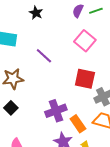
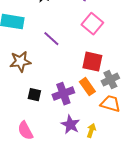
black square: (11, 108) -> (34, 95), moved, turned -32
orange rectangle: (78, 124) -> (87, 87), moved

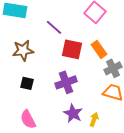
red square: (92, 62) -> (72, 49), moved
orange rectangle: (87, 87) -> (99, 49), moved
black square: (34, 95) -> (27, 83), moved

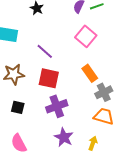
red square: (72, 49) -> (49, 78), moved
yellow arrow: (94, 119) -> (93, 143), moved

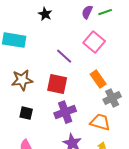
purple line: (45, 51) -> (64, 56), moved
orange trapezoid: (104, 116) -> (100, 122), moved

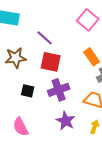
purple line: (64, 56) -> (45, 38), moved
black square: (26, 113) -> (28, 91), moved

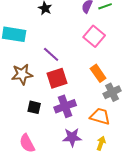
red square: (51, 62) -> (57, 78), turned -30
purple star: (66, 121) -> (72, 137), turned -30

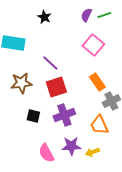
orange trapezoid: (100, 116) -> (99, 125), turned -130
pink semicircle: (27, 143) -> (46, 153), moved
yellow arrow: (101, 143) -> (92, 152), moved, turned -128

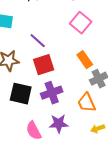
black square: (33, 116) -> (21, 94), size x1.6
yellow arrow: (92, 152) -> (98, 129), moved

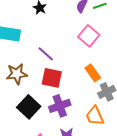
red square: (44, 65) -> (52, 78), turned 30
black square: (21, 94) -> (29, 107), turned 30

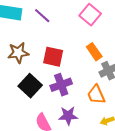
purple line: (46, 54) -> (42, 16), moved

